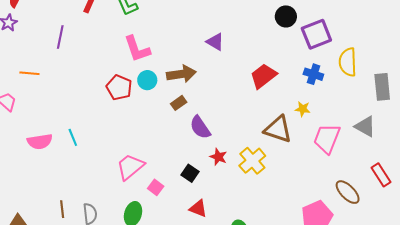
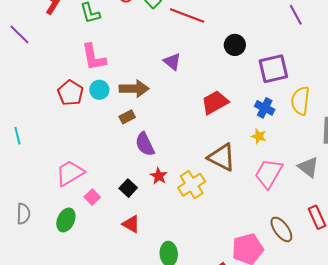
black circle: (286, 16) -> (235, 45), moved
purple line: (60, 37) -> (20, 35), turned -65
yellow star: (303, 109) -> (259, 136), moved

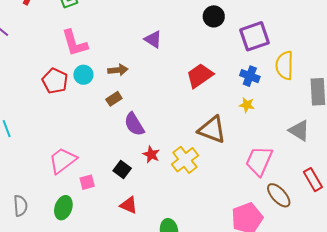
brown arrow: (134, 89) -> (118, 70), size x0.7
pink trapezoid: (269, 173) -> (259, 161), moved
pink square: (92, 197) -> (87, 182), turned 35

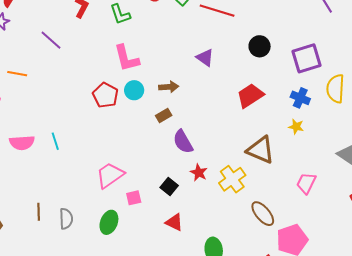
black circle: (214, 16) -> (260, 46), moved
pink trapezoid: (259, 161) -> (306, 183), size x0.7
brown ellipse: (279, 195) -> (263, 214), moved

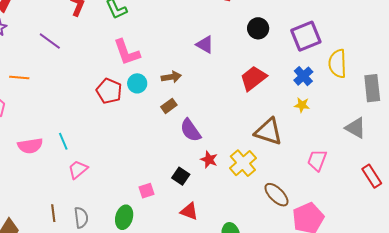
blue cross: (300, 98) -> (303, 76), turned 30
pink trapezoid: (110, 175) -> (78, 170), moved, size x0.7

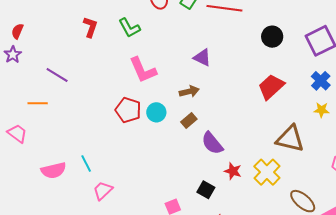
purple line: (50, 41) -> (57, 75), moved
purple triangle: (205, 44) -> (202, 58), moved
cyan circle: (137, 83) -> (156, 112), moved

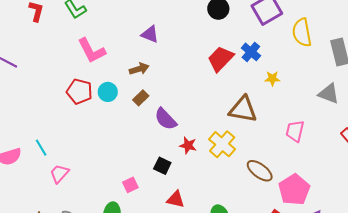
blue cross: (321, 81) -> (251, 52), moved

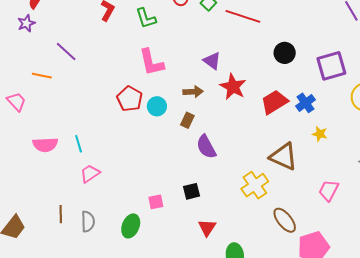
brown rectangle: (141, 98) -> (187, 120), turned -35
red star: (188, 145) -> (233, 87), moved, size x1.5
black square: (162, 166) -> (192, 191), turned 36
red triangle: (176, 199) -> (207, 228), moved, turned 36

